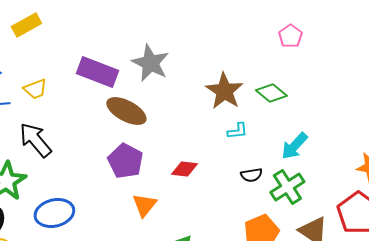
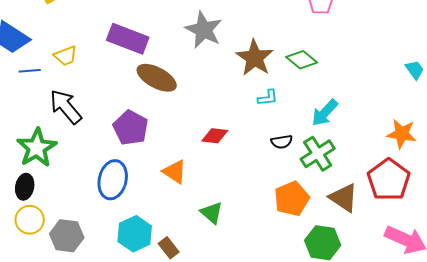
gray star: (150, 63) -> (204, 30), moved
purple pentagon: (125, 161) -> (131, 128), moved
orange triangle: (144, 205) -> (175, 172), turned -36
blue ellipse: (54, 213) -> (113, 180), moved, turned -63

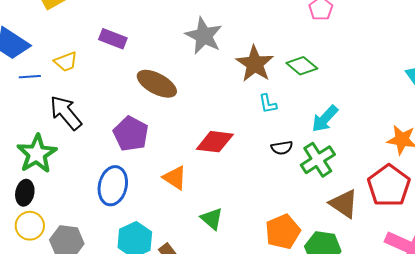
purple rectangle: (128, 39) -> (113, 39), moved, size x0.7
cyan L-shape: (268, 98) -> (268, 104), turned 85
red diamond: (215, 136) -> (215, 142), size x1.4
orange pentagon: (292, 199) -> (283, 232), moved

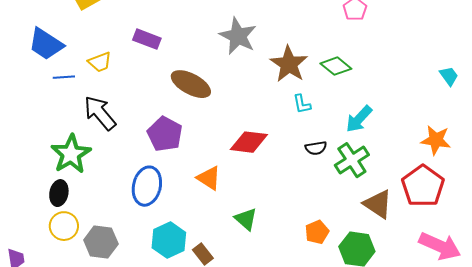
orange pentagon: (283, 232) -> (317, 232), size x0.7

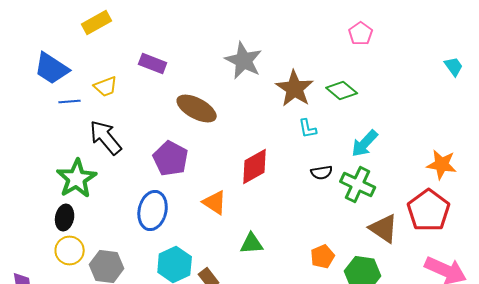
cyan trapezoid: (449, 76) -> (454, 66), moved
red diamond: (249, 142) -> (255, 166), turned -36
green cross: (352, 160) -> (358, 184), turned -32
green triangle: (246, 219) -> (252, 244), turned -45

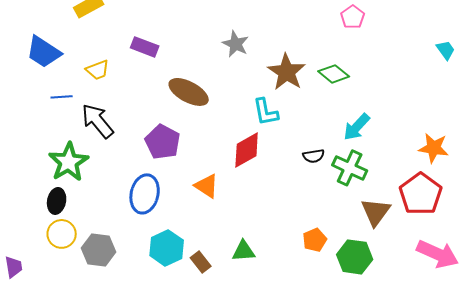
gray star: (244, 60) -> (236, 44), size x0.7
blue line: (70, 102) -> (62, 97), moved
cyan L-shape: (308, 128) -> (266, 112), moved, size x1.4
brown triangle: (384, 228) -> (376, 212), turned 32
green triangle: (252, 244) -> (244, 251), moved

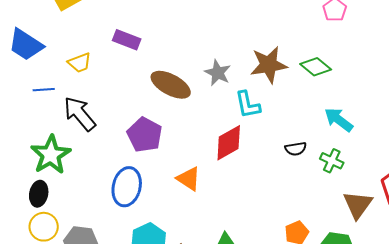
gray star: (236, 44) -> (218, 73), moved
brown star: (287, 72) -> (269, 65), turned 30
cyan arrow: (357, 127) -> (339, 120), turned 84
green cross: (350, 168) -> (332, 161), size x0.7

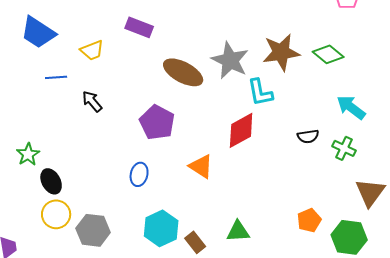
gray star: (218, 73) -> (230, 60), size x1.4
black arrow: (80, 114) -> (92, 101), size x0.6
green star: (51, 155) -> (28, 154), moved, size x0.6
blue ellipse: (127, 187) -> (139, 174), size x0.6
black ellipse: (39, 194) -> (51, 181), turned -40

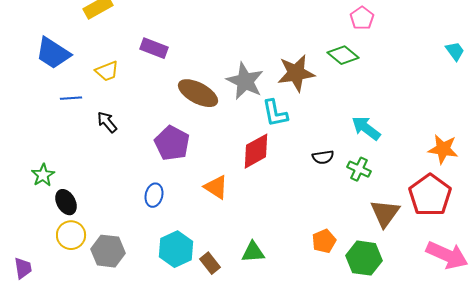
green diamond: (328, 54) -> (343, 55), moved

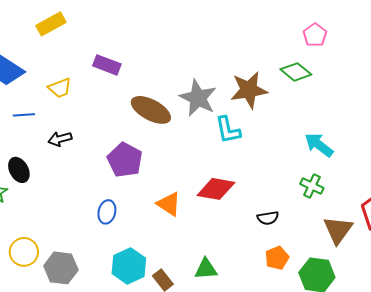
black arrow: (107, 122) -> (60, 139), turned -65
red diamond: (256, 151) -> (216, 189), moved, turned 39
black semicircle: (323, 157) -> (268, 218), moved
black ellipse: (66, 202) -> (19, 170), moved

